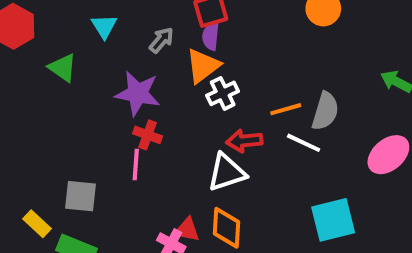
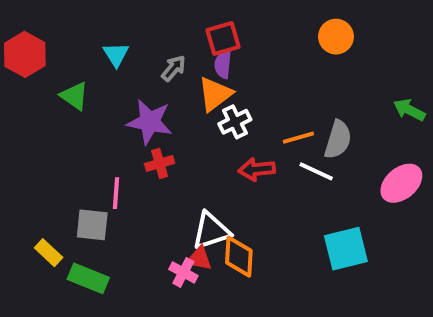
red cross: (148, 135) -> (160, 163), turned -36
pink line: (136, 165) -> (116, 193), moved
white triangle: (227, 172) -> (211, 231), moved

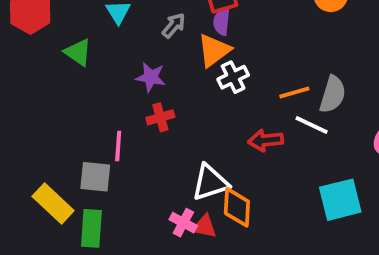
purple star: (150, 122) -> (151, 77), size x0.7
red arrow: (257, 169) -> (266, 140), moved
yellow rectangle: (49, 253) -> (53, 204), size x1.5
red triangle: (199, 259) -> (204, 226), moved
green rectangle: (88, 278) -> (91, 228), turned 72

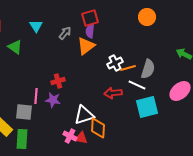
purple star: (151, 77) -> (53, 100), moved
white cross: (233, 77) -> (115, 63), moved
cyan square: (340, 200) -> (147, 107), moved

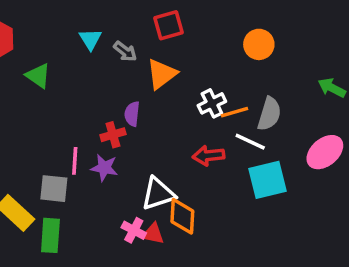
orange circle: (147, 17) -> (259, 44), moved
cyan triangle: (36, 26) -> (90, 39), moved
purple semicircle: (90, 31) -> (132, 114), moved
gray arrow: (65, 33) -> (125, 51), turned 88

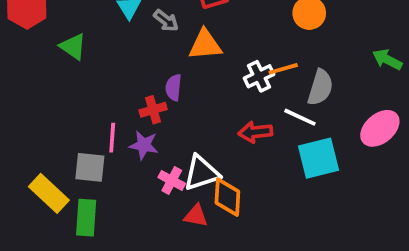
orange triangle: (162, 74) -> (205, 45), turned 32
orange line: (235, 112) -> (283, 69), moved
pink cross: (134, 230) -> (172, 180), moved

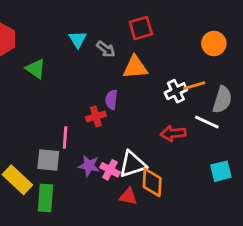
purple star: (144, 145) -> (89, 166), moved
cyan square: (319, 158) -> (221, 171), moved, size x0.7

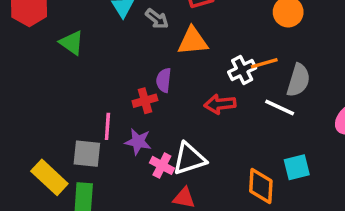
red arrow: (173, 133) -> (220, 104), moved
purple star: (89, 166) -> (138, 142), moved
orange diamond: (152, 182) -> (261, 186), moved

